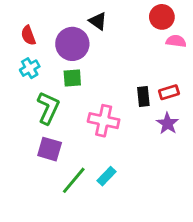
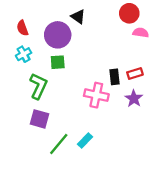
pink cross: (104, 121) -> (96, 95), moved

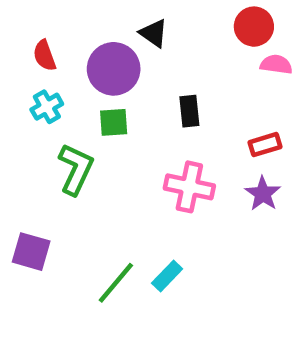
black rectangle: (114, 77) -> (189, 111), moved
purple square: (39, 119) -> (31, 252), moved

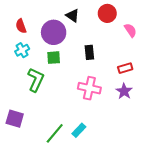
red circle: (254, 27) -> (107, 13), moved
pink semicircle: (276, 64) -> (130, 30), turned 48

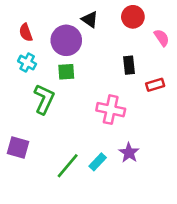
cyan cross: (22, 50) -> (27, 63), turned -32
black rectangle: (89, 52) -> (129, 65), moved
purple star: (124, 91) -> (129, 153), moved

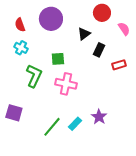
black triangle: (90, 19) -> (84, 34), moved, turned 48
purple circle: (66, 40) -> (51, 19), moved
black rectangle: (129, 65) -> (99, 50), turned 32
green square: (66, 72) -> (58, 59), moved
pink cross: (111, 110) -> (66, 84), moved

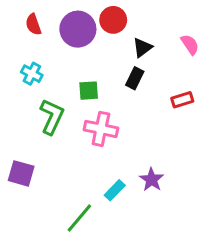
red circle: (102, 13) -> (113, 20), moved
red semicircle: (20, 25) -> (33, 25), moved
black triangle: (84, 34) -> (142, 48), moved
black rectangle: (99, 50) -> (135, 78), moved
green line: (52, 127) -> (79, 218), moved

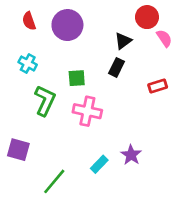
red circle: (113, 20) -> (147, 17), moved
green line: (79, 218) -> (54, 181), moved

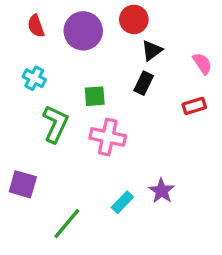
red circle: (147, 17) -> (134, 19), moved
pink semicircle: (164, 38) -> (202, 64), moved

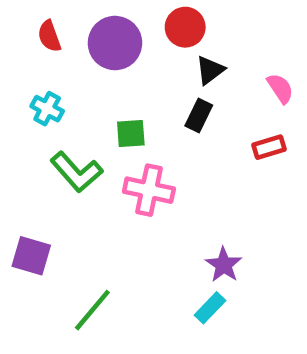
green L-shape: (55, 124) -> (77, 172), turned 114
cyan rectangle: (122, 202) -> (210, 308), moved

